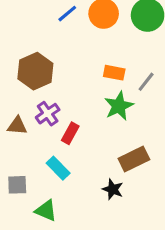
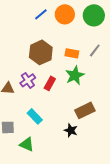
brown hexagon: (35, 71) -> (41, 52), moved
gray line: (146, 82) -> (95, 50), moved
red rectangle: (70, 133) -> (50, 83), moved

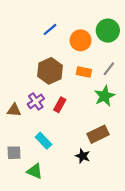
orange circle: (65, 14) -> (81, 40), moved
green star: (75, 75) -> (105, 96), moved

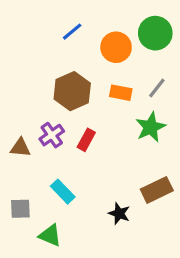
brown rectangle: (98, 134) -> (157, 190), moved

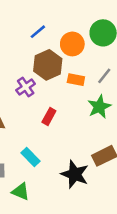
brown hexagon: (72, 91) -> (48, 65), moved
purple cross: (52, 135) -> (26, 87), moved
black star: (119, 213) -> (75, 174), size x1.6

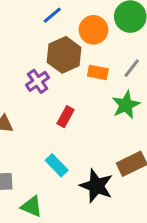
cyan rectangle: (30, 157) -> (57, 165), moved

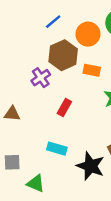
cyan rectangle: (57, 165) -> (57, 149), turned -30

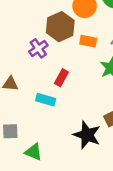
cyan rectangle: (57, 149) -> (46, 100), moved

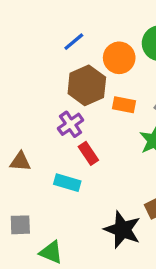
purple cross: (38, 48) -> (71, 124), moved
red rectangle: (61, 78) -> (88, 153), turned -63

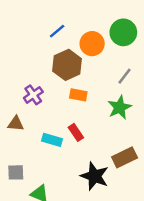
orange rectangle: (124, 105) -> (78, 95), moved
purple cross: (71, 124) -> (33, 95), moved
red rectangle: (88, 153) -> (76, 132), moved

